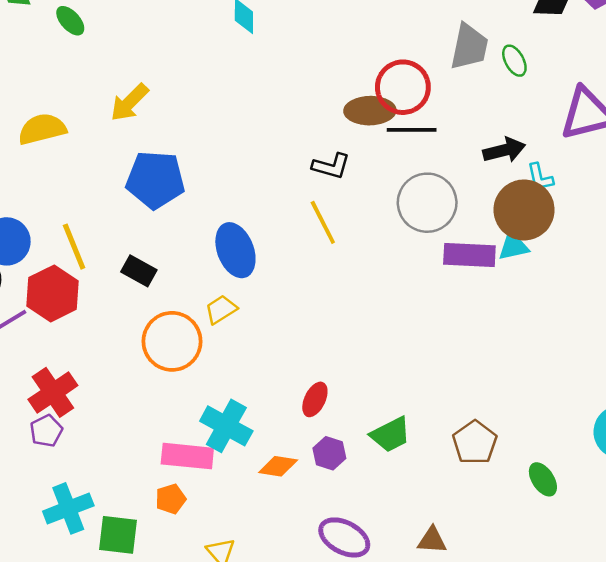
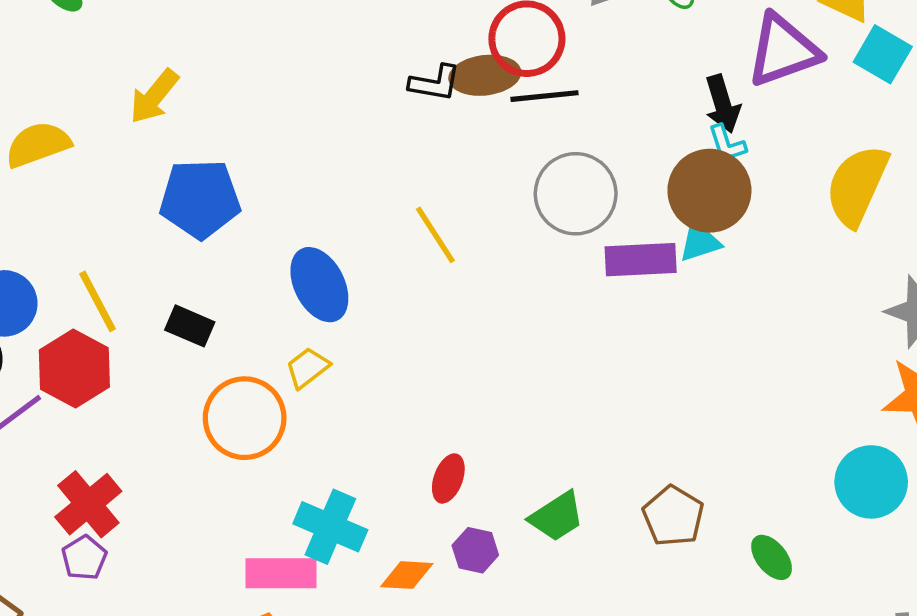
black arrow: (504, 150) -> (722, 104), moved, turned 93
black L-shape: (331, 166) -> (435, 83), moved

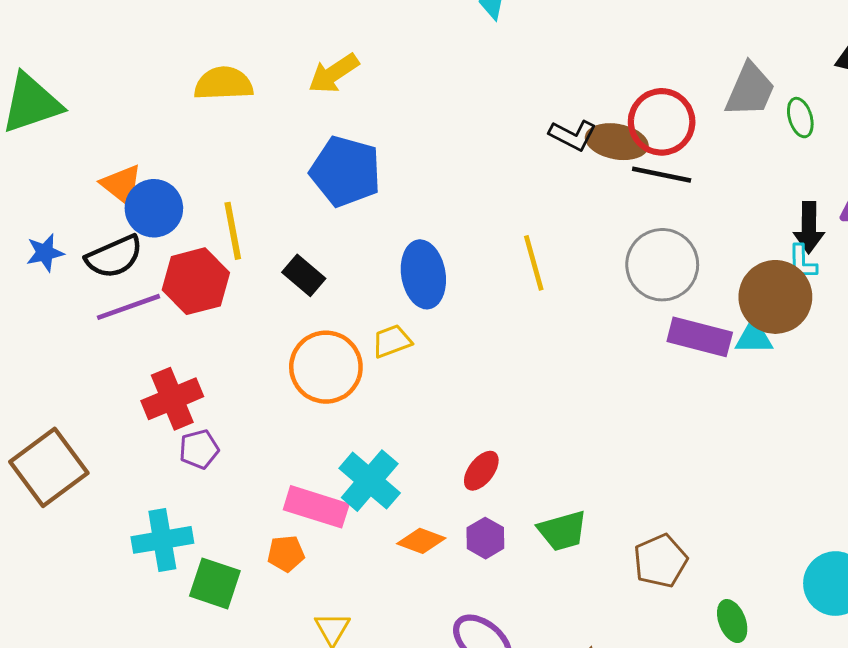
purple pentagon: (84, 558) -> (199, 449), moved

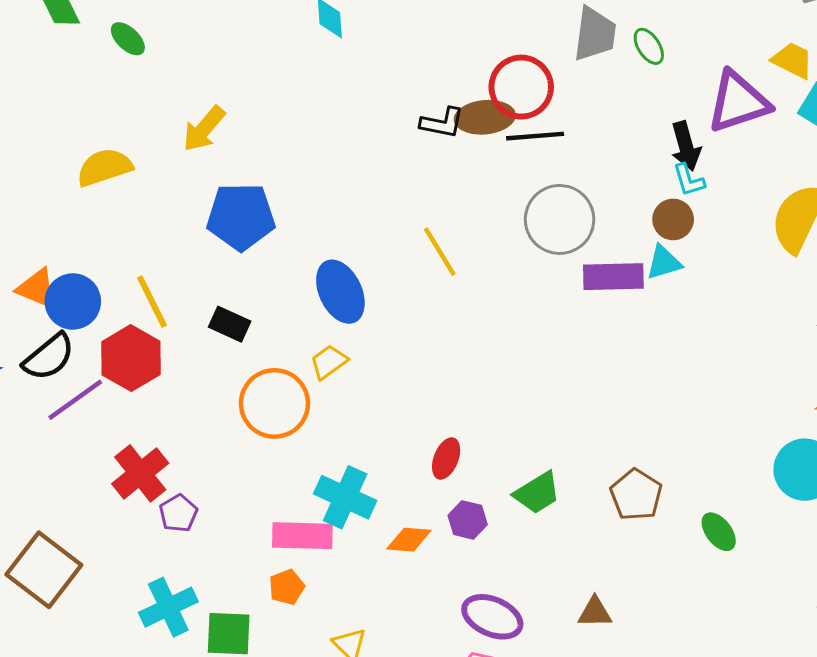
brown circle: (775, 297) -> (673, 219), size x0.6

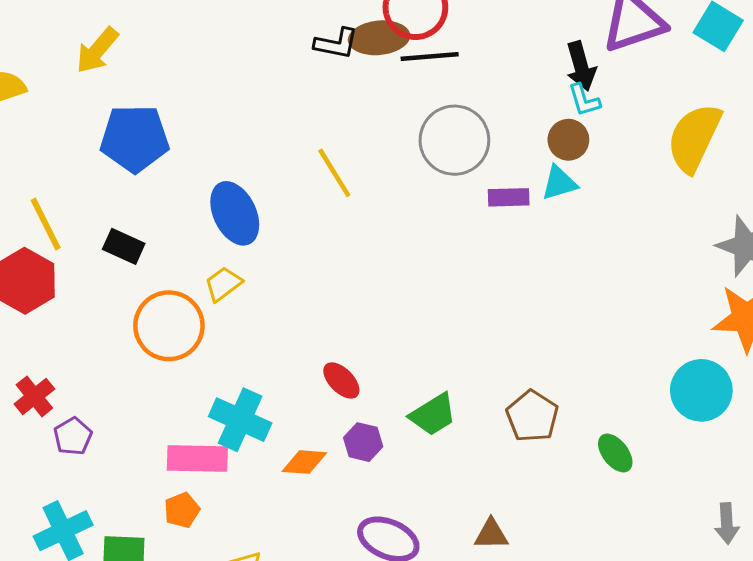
purple rectangle: (613, 277) -> (509, 197), size x0.7
red ellipse: (446, 459) -> (341, 380), turned -66
red cross: (140, 473) -> (34, 396), size x0.7

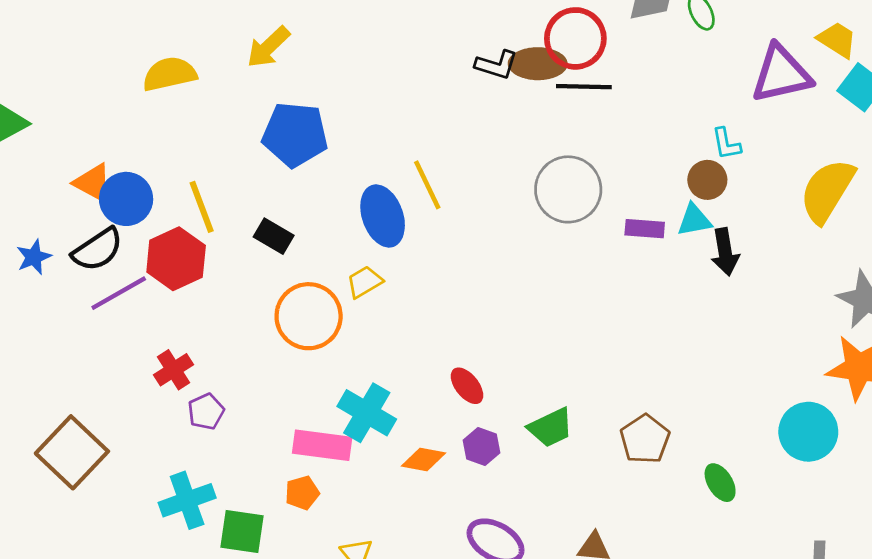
black arrow: (581, 66) -> (725, 252), moved
gray circle: (454, 140) -> (568, 189), moved
yellow line: (334, 173) -> (427, 185), moved

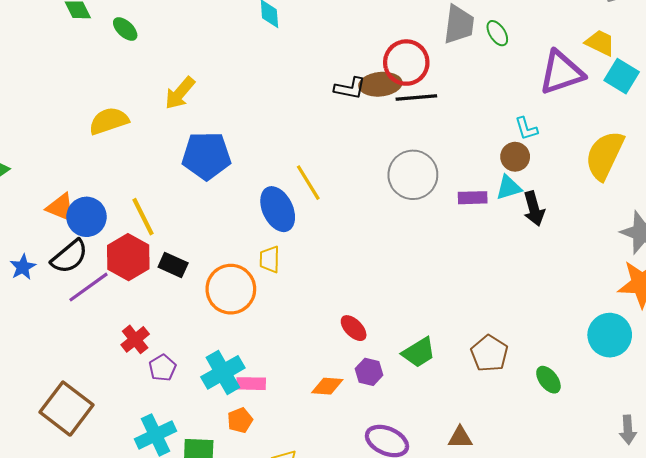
black rectangle: (274, 236) -> (173, 265), moved
yellow trapezoid: (365, 282) -> (270, 259), turned -52
cyan cross: (367, 413) -> (223, 372), moved, turned 36
pink rectangle: (322, 445) -> (251, 384), size x0.7

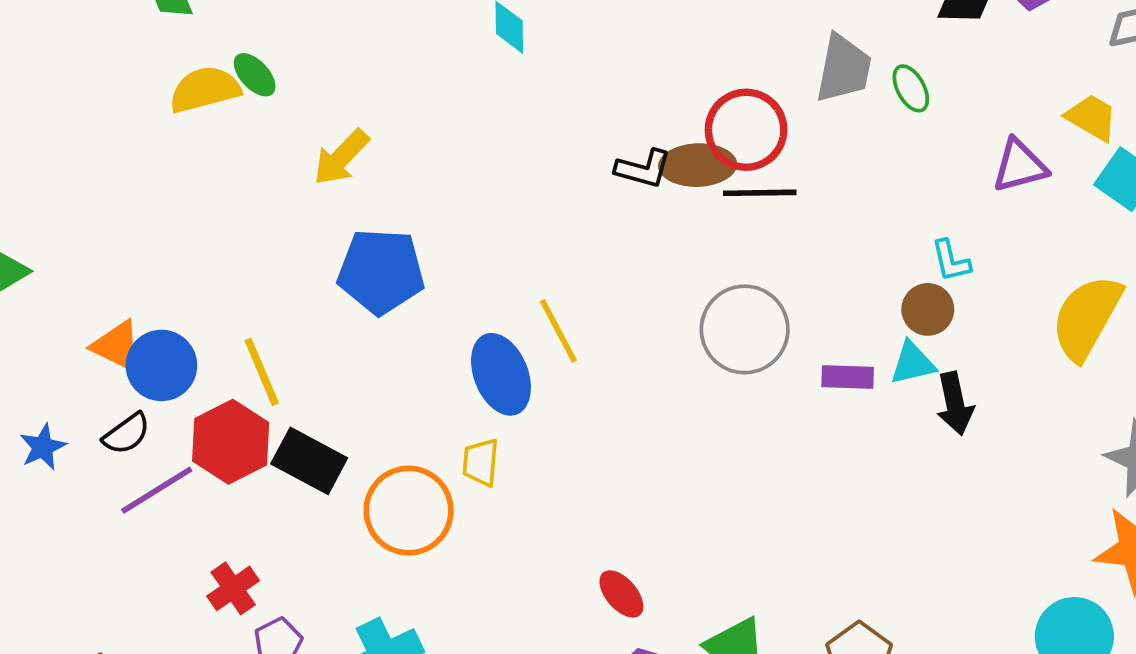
green ellipse: (125, 29) -> (255, 75), moved
purple triangle: (561, 73) -> (1020, 166), size x0.7
yellow semicircle: (109, 121) -> (205, 89), moved
black semicircle: (69, 257) -> (127, 434), size x0.7
black rectangle: (173, 265) -> (309, 461), size x1.4

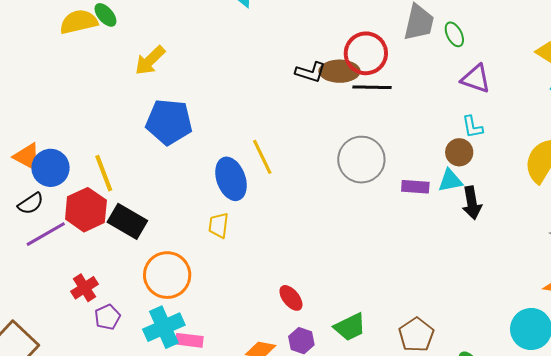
purple triangle: (1020, 166) -> (476, 79), moved, turned 32
orange circle: (409, 511) -> (167, 275), moved

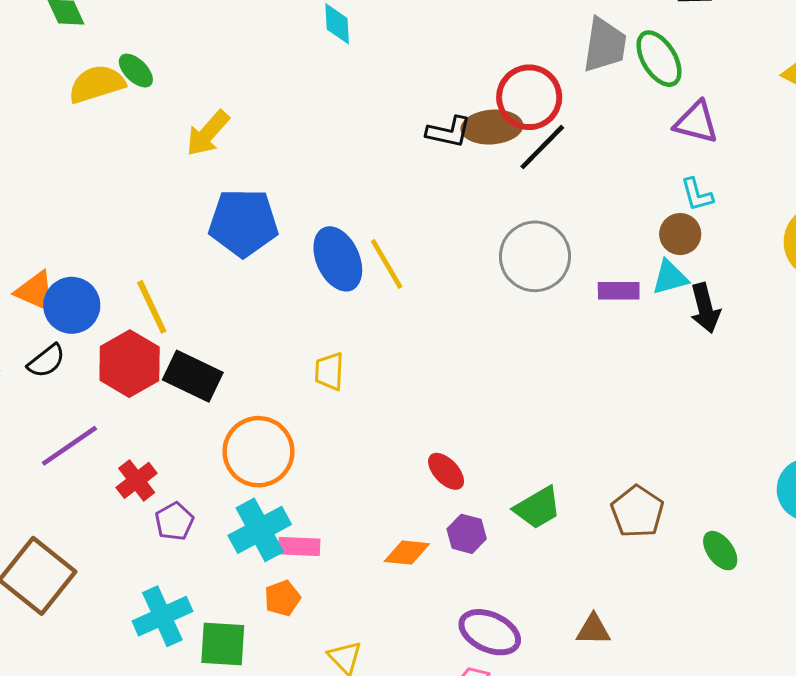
green ellipse: (454, 34) -> (659, 59), size x1.5
black line: (372, 87) -> (542, 147), turned -42
blue ellipse: (231, 179) -> (338, 259), moved
purple line: (46, 234) -> (69, 446), moved

